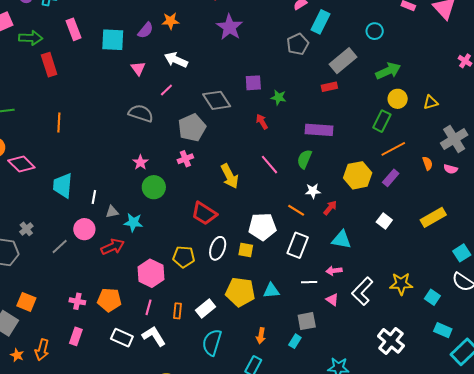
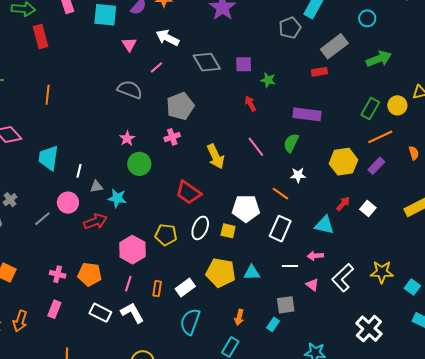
yellow circle: (398, 99) -> (397, 105), moved
gray diamond: (217, 100) -> (207, 62), moved
red arrow: (330, 208) -> (343, 204), moved

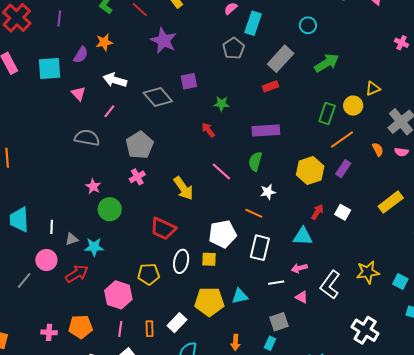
purple square: (244, 64) -> (189, 81), moved

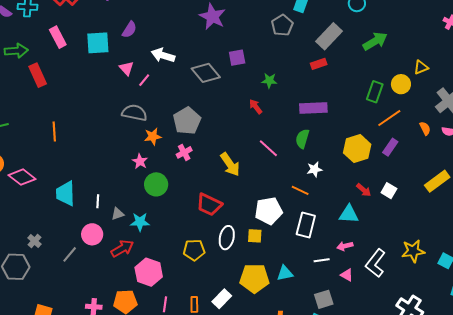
orange star: (104, 42) -> (153, 136), moved
pink line: (109, 111) -> (144, 80), moved
red arrow: (317, 212) -> (364, 190), turned 98
pink hexagon: (118, 295) -> (149, 272), moved

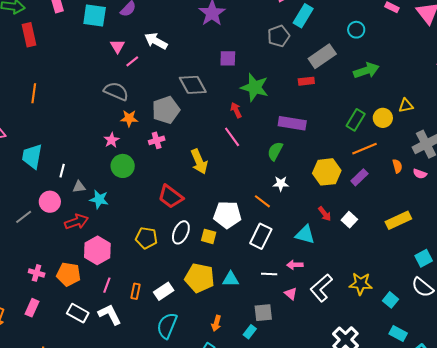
gray diamond: (206, 73) -> (193, 85), moved
green star: (269, 81) -> (255, 87), size x1.8
pink line: (268, 148) -> (232, 137), moved

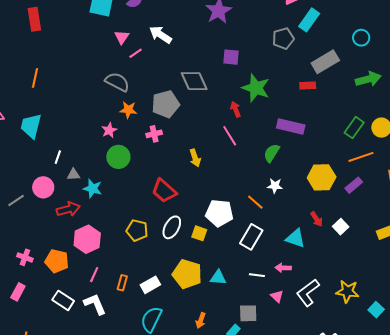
cyan trapezoid: (32, 156) -> (31, 126), moved
yellow arrow: (199, 162) -> (195, 158), size x0.7

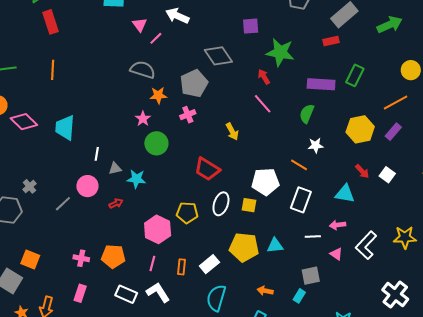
orange line: (35, 78) -> (53, 70), moved
green rectangle: (354, 128) -> (355, 75), moved
red arrow: (68, 209) -> (116, 203), size x0.6
pink hexagon: (87, 239) -> (158, 229), moved
orange arrow: (201, 320) -> (265, 291), turned 91

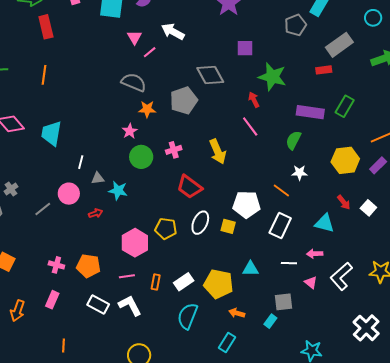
pink cross: (188, 115) -> (174, 150), moved
yellow arrow: (232, 132) -> (218, 152), size x1.4
yellow pentagon: (244, 247) -> (219, 284), moved
pink line: (152, 263) -> (127, 276), turned 63

